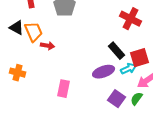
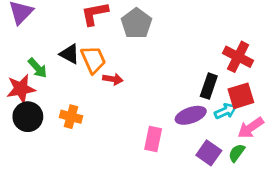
red cross: (131, 19) -> (238, 57), moved
black rectangle: (117, 51) -> (209, 86), turned 60
pink rectangle: (64, 89) -> (153, 139), moved

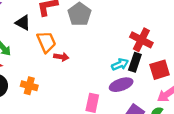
black triangle: (70, 54) -> (23, 23), moved
red cross: (238, 57) -> (141, 40), moved
cyan arrow: (226, 111) -> (120, 64), moved

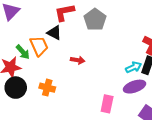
black triangle: (23, 23) -> (54, 33), moved
orange trapezoid: (46, 42) -> (39, 46), moved

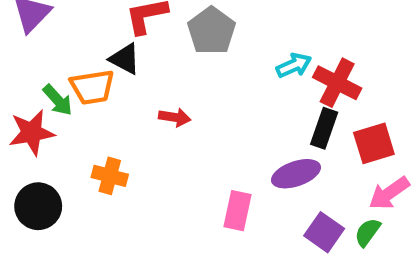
orange trapezoid: (39, 46) -> (92, 87), turned 105
cyan arrow: (134, 67) -> (294, 65), moved
black circle: (16, 88) -> (38, 206), moved

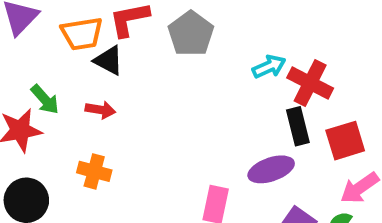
orange trapezoid: (92, 87) -> (82, 34), moved
red arrow: (175, 117) -> (100, 110), moved
black rectangle: (324, 128) -> (298, 126), turned -33

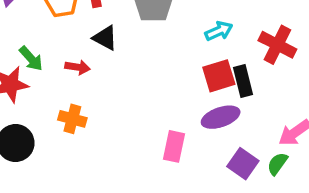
black triangle: (109, 60) -> (105, 38), moved
red cross: (310, 83) -> (277, 45), moved
red square: (345, 141) -> (219, 76), moved

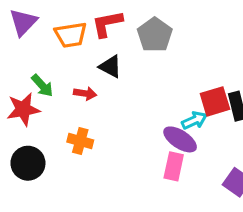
cyan arrow: (219, 31) -> (194, 120), moved
purple ellipse: (221, 117) -> (180, 139), moved, turned 52

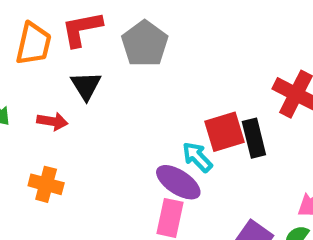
orange trapezoid: (71, 35) -> (33, 44), turned -68
black triangle: (110, 67) -> (86, 86), turned 30
cyan arrow: (194, 120) -> (197, 157), turned -110

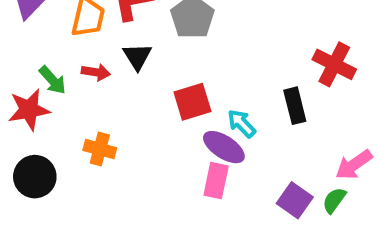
red arrow: (52, 121) -> (96, 72), moved
red square: (225, 132) -> (192, 102), moved

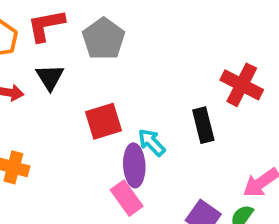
purple ellipse: (224, 147) -> (134, 165), turned 54
pink rectangle: (216, 181) -> (127, 198), turned -48

